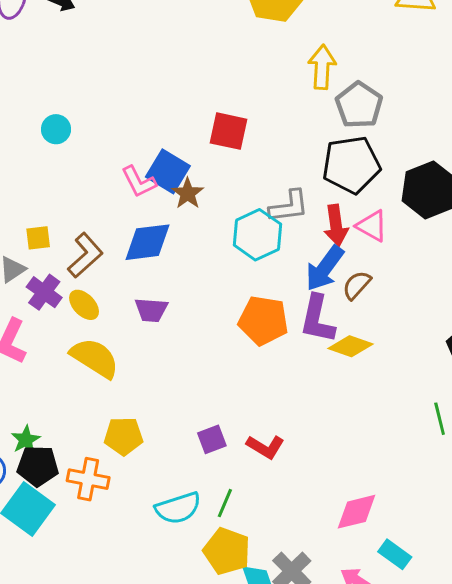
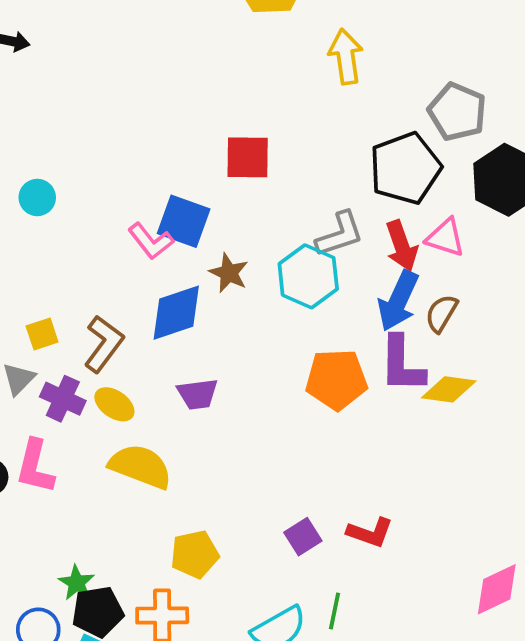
gray pentagon: (359, 105) -> (457, 112), moved
brown star: (188, 193) -> (229, 273), moved

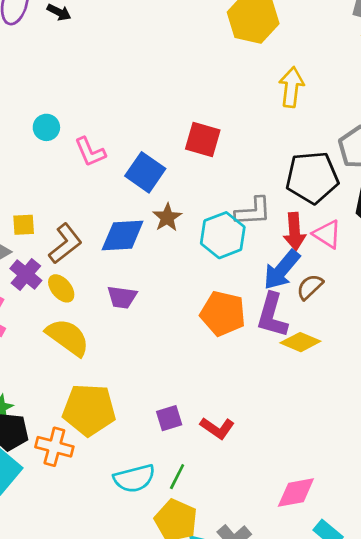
pink L-shape: (151, 241) -> (90, 152), moved
yellow pentagon: (195, 554) -> (89, 410), size x1.5

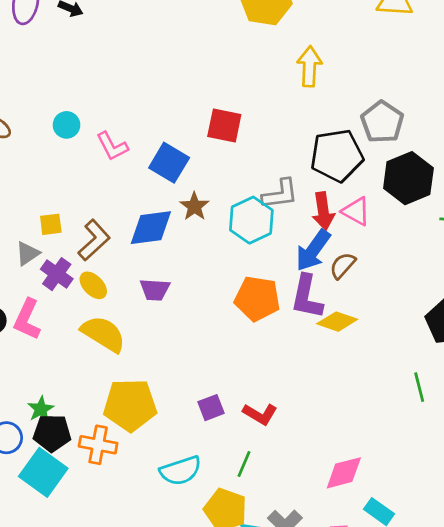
green line: (177, 477) -> (244, 464), moved

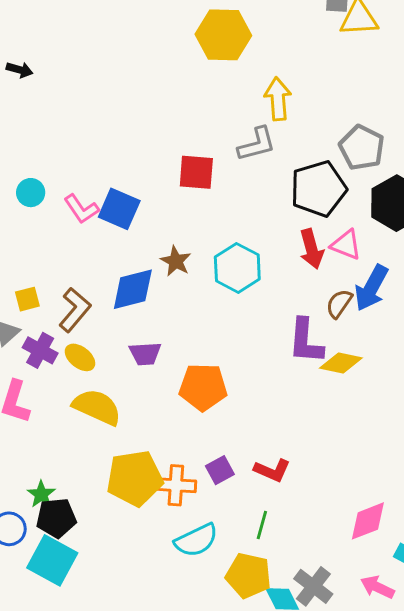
blue square: (169, 163) -> (119, 209), moved
gray L-shape: (280, 194) -> (257, 144), moved
blue arrow: (313, 250) -> (371, 288), moved
orange pentagon: (257, 299) -> (203, 387), moved
orange cross: (98, 445) -> (176, 485), moved

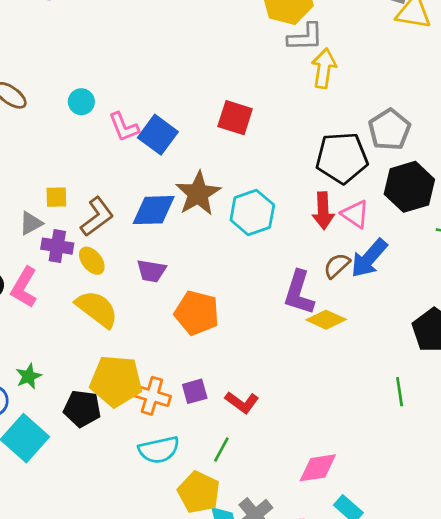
gray L-shape: (257, 144) -> (305, 37), moved
brown star: (176, 261) -> (198, 194), size x1.6
purple cross: (40, 350) -> (57, 246), turned -32
black pentagon: (56, 518) -> (82, 409), moved

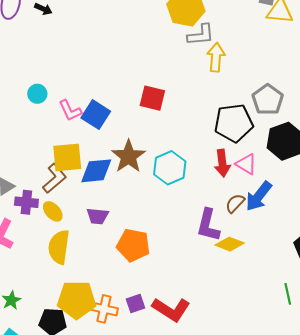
yellow square: (56, 197) -> (67, 157), moved, size x1.8
yellow semicircle: (97, 309) -> (59, 247), turned -116
red L-shape: (242, 402) -> (171, 309), size x1.5

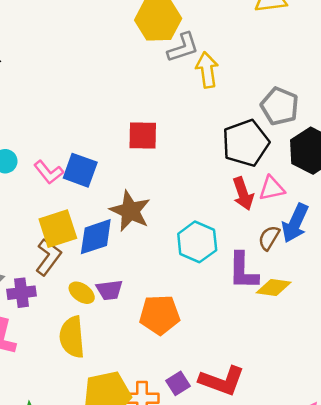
pink triangle: (246, 164) -> (272, 188), turned -30
cyan hexagon: (170, 168) -> (197, 242), moved
yellow ellipse: (53, 211) -> (82, 293), moved

